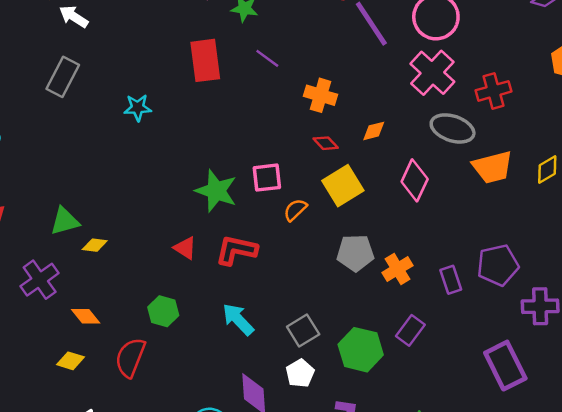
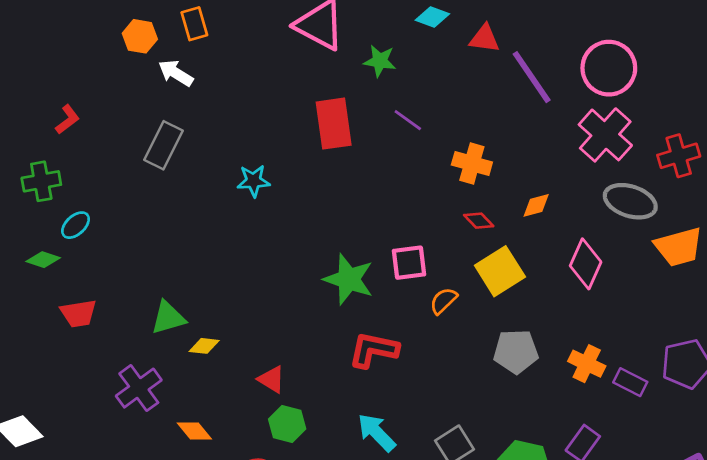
red triangle: (185, 248) -> (271, 379), moved
orange cross: (398, 269) -> (587, 364), moved, turned -32
purple rectangle: (451, 280) -> (630, 382), turned -44

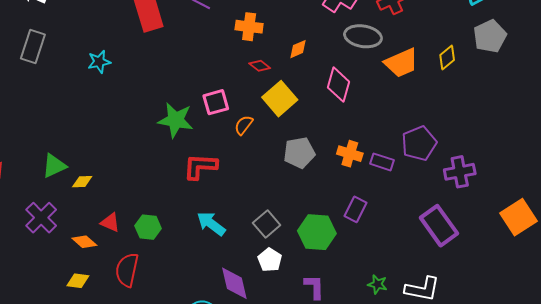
red triangle: (271, 379) -> (110, 223), moved

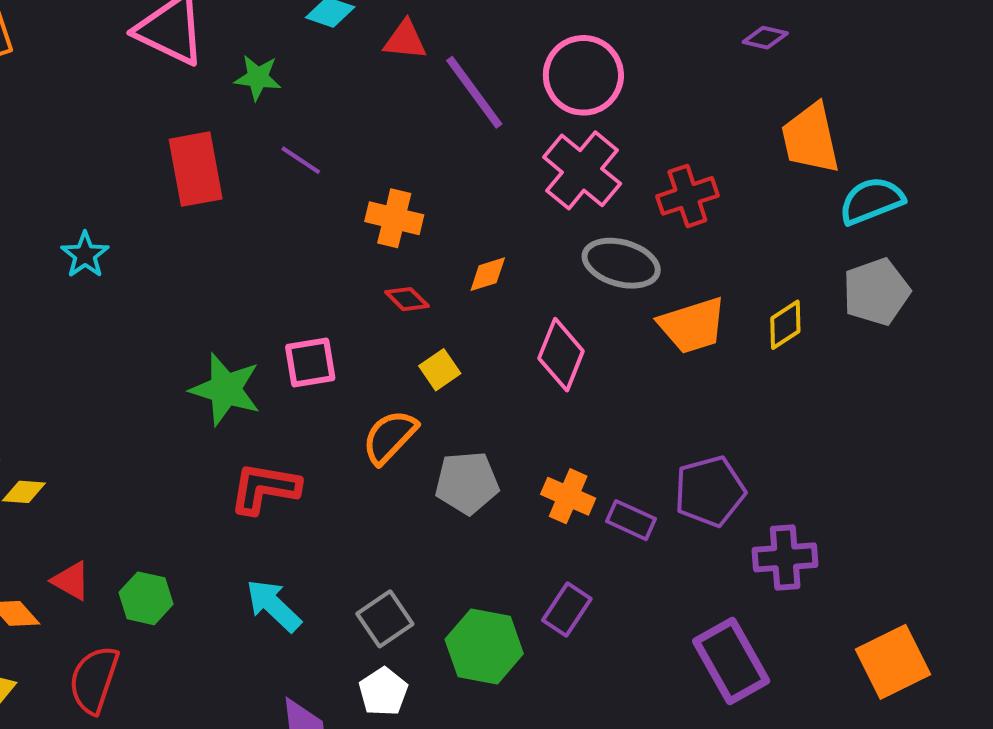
cyan star: (99, 62) -> (85, 255), turned -30
yellow square: (280, 99) -> (440, 370), size x0.6
orange semicircle: (244, 125) -> (390, 437), moved, size x1.4

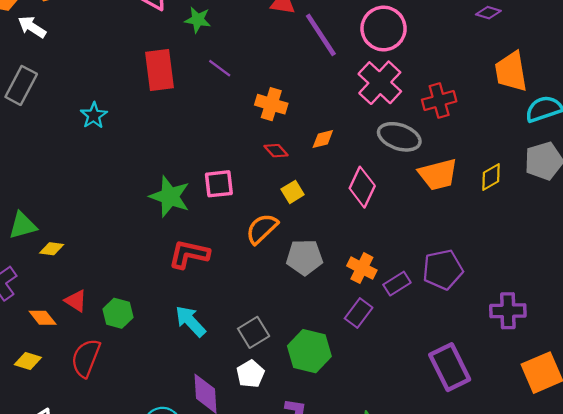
purple rectangle: (631, 520) -> (397, 284), turned -60
purple cross: (785, 557) -> (508, 311), moved
purple rectangle: (567, 610) -> (359, 313), moved

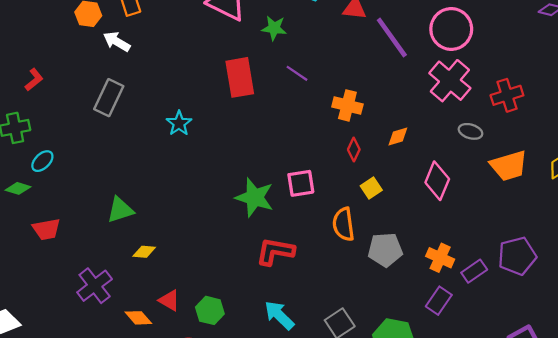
gray ellipse: (399, 137) -> (470, 131), size x0.6
red diamond: (276, 151) -> (354, 150), turned 70
green triangle: (23, 225) -> (120, 210), moved
orange semicircle: (262, 229) -> (343, 224), turned -52

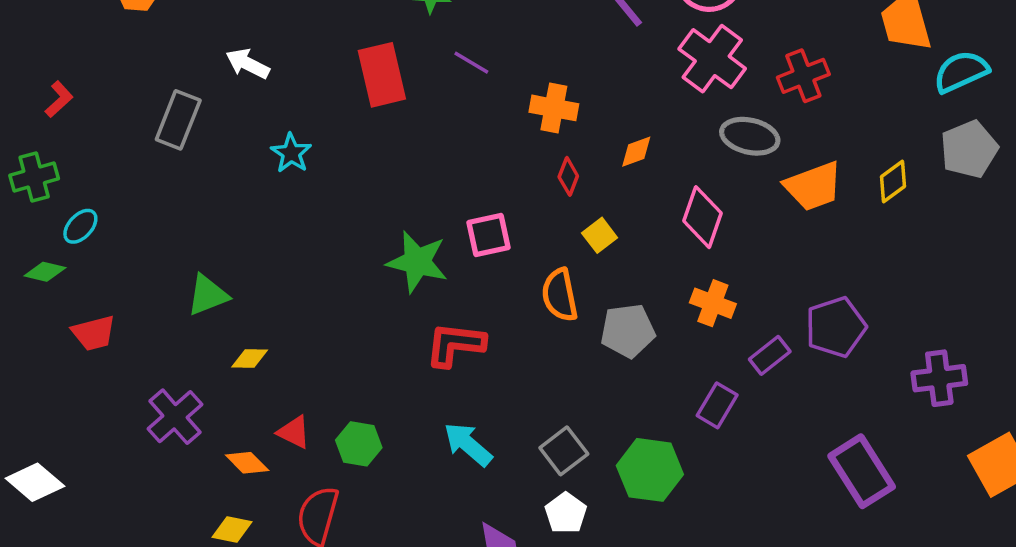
white arrow: (117, 42) -> (248, 64), moved
gray ellipse: (470, 131) -> (750, 136), size x1.5
orange cross: (440, 258) -> (713, 303), moved

